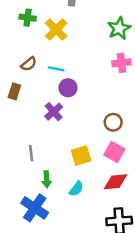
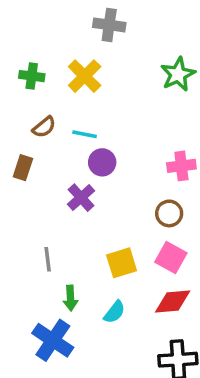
green cross: (28, 18) -> (32, 76), moved
pink cross: (121, 63) -> (181, 166), moved

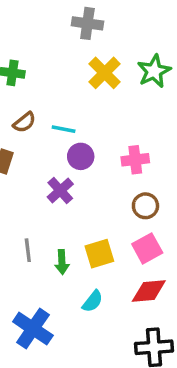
yellow cross: (85, 76) -> (105, 73), moved
pink cross: (181, 166) -> (135, 160), moved
pink square: (171, 257) -> (147, 248), turned 32
green arrow: (70, 298) -> (62, 262), moved

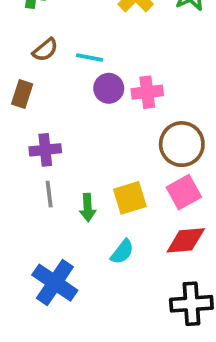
pink cross: (135, 160) -> (147, 92), moved
purple cross: (60, 190) -> (45, 150), moved, turned 36
brown circle: (145, 206) -> (182, 144), size x1.5

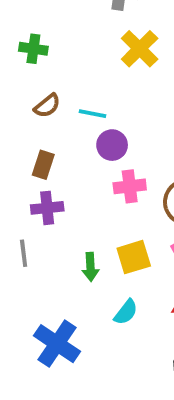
pink cross: (147, 92) -> (130, 186), moved
brown rectangle: (22, 94) -> (43, 165), moved
gray line: (49, 194) -> (24, 253), moved

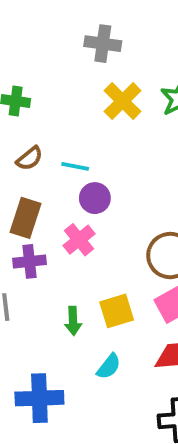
brown rectangle: (43, 165) -> (26, 218), size x1.4
pink cross: (130, 186) -> (79, 240), moved, turned -32
blue cross: (57, 344) -> (39, 398), turned -36

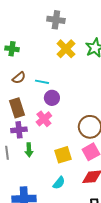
brown rectangle: (26, 218) -> (17, 108), turned -36
green arrow: (73, 321) -> (29, 150), moved

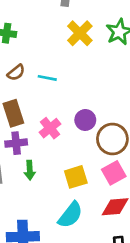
purple circle: (52, 98) -> (85, 120), moved
cyan semicircle: (59, 183) -> (70, 215), size x1.5

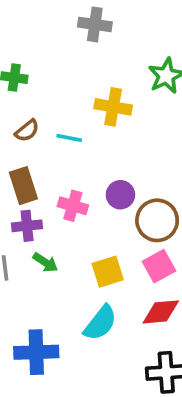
yellow cross: (80, 33) -> (113, 107), moved, turned -35
pink cross: (50, 128) -> (73, 206), turned -35
green arrow: (30, 170) -> (45, 262), turned -54

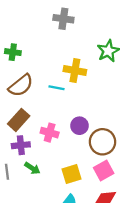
brown semicircle: (27, 131) -> (21, 85), size x1.6
cyan line: (69, 138) -> (56, 88), moved
brown rectangle: (23, 186) -> (19, 120), turned 60

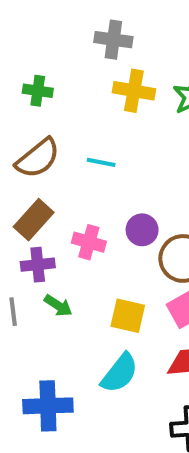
green cross: (13, 52) -> (38, 91), moved
yellow cross: (75, 70) -> (134, 91), moved
yellow square: (71, 174) -> (128, 316), turned 30

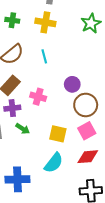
yellow cross: (134, 91) -> (45, 22), moved
cyan line: (101, 162) -> (44, 56), turned 64
purple circle: (142, 230) -> (72, 84), moved

